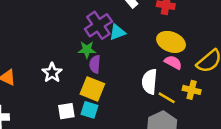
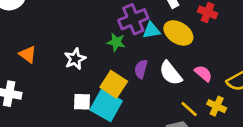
yellow ellipse: (171, 42) -> (178, 33), moved
purple semicircle: (95, 64) -> (141, 69), moved
white semicircle: (149, 82) -> (171, 73), moved, turned -55
cyan square: (89, 110) -> (106, 105), size x1.6

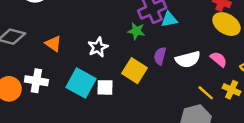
yellow ellipse: (178, 33) -> (226, 24), moved
white semicircle: (171, 73) -> (188, 59), turned -65
cyan square: (106, 105) -> (81, 83), moved

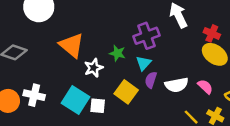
cyan triangle: (169, 20) -> (144, 63), moved, turned -42
green star: (136, 31) -> (117, 53), moved
orange triangle: (53, 44) -> (72, 45), moved, size x1.6

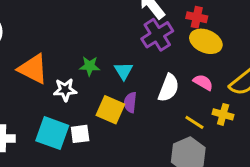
purple cross: (146, 36) -> (157, 35), moved
white star: (94, 68) -> (65, 90), turned 30
purple semicircle: (151, 80) -> (130, 102), moved
white semicircle: (177, 85) -> (169, 88), turned -45

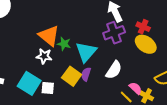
orange triangle: (33, 69) -> (49, 36), moved
cyan triangle: (123, 71) -> (86, 52), size x1.6
pink semicircle: (203, 82) -> (135, 88), moved

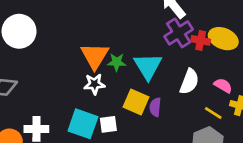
red cross: (143, 27) -> (201, 40), moved
orange triangle: (49, 36) -> (95, 56), turned 35
purple semicircle: (86, 74) -> (155, 107), moved
pink semicircle: (135, 88) -> (223, 85), moved

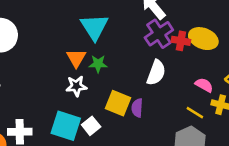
orange triangle: (95, 56) -> (76, 58), size x0.7
cyan triangle: (148, 66) -> (94, 27), moved
white semicircle: (189, 82) -> (156, 73), moved
white square: (108, 124) -> (91, 126), turned -30

